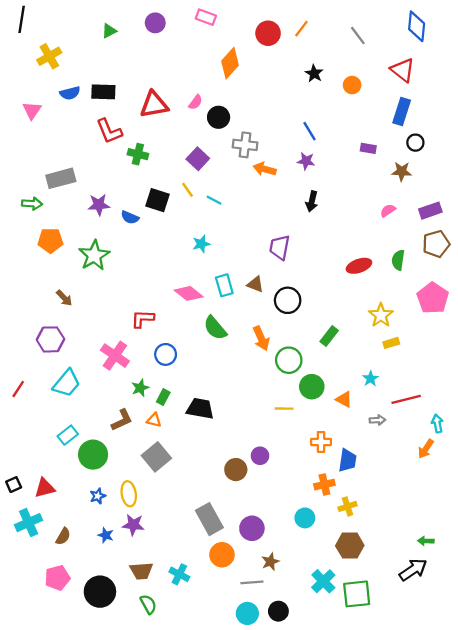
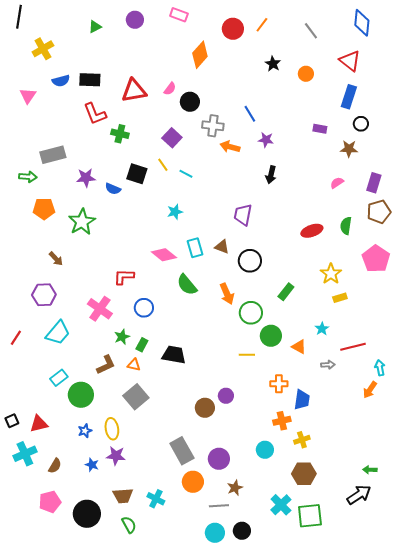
blue line: (309, 131) -> (250, 114), moved
purple rectangle: (430, 211) -> (374, 183), turned -54

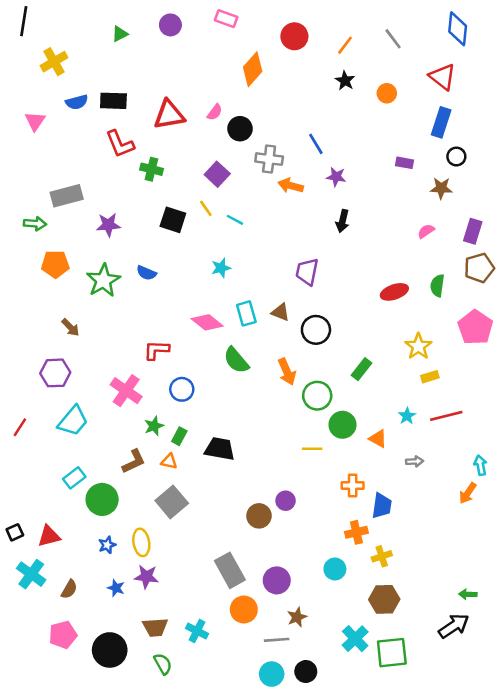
orange line: (262, 25) -> (345, 45), moved
blue semicircle: (113, 189) -> (146, 273), moved
red line: (353, 347) -> (446, 416), moved
cyan cross: (25, 454) -> (31, 574), turned -30

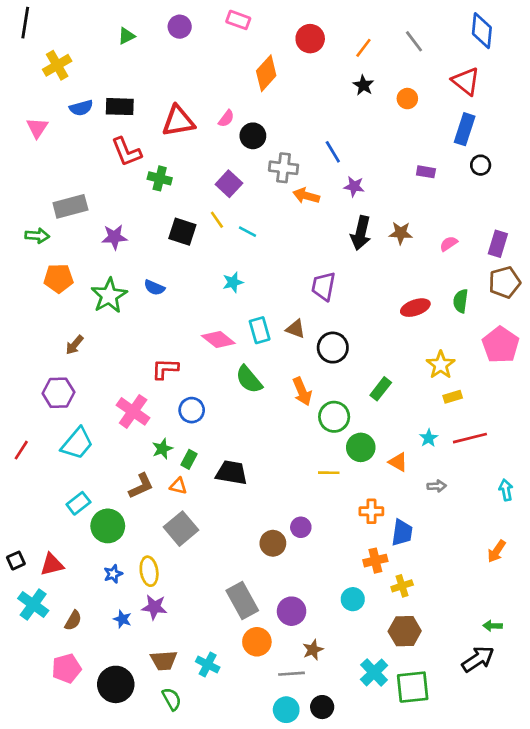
brown star: (441, 188) -> (401, 233), moved
black arrow: (342, 221) -> (361, 233), size x1.4
brown arrow: (70, 327) -> (74, 345), turned 84
orange arrow: (468, 493) -> (497, 551), moved

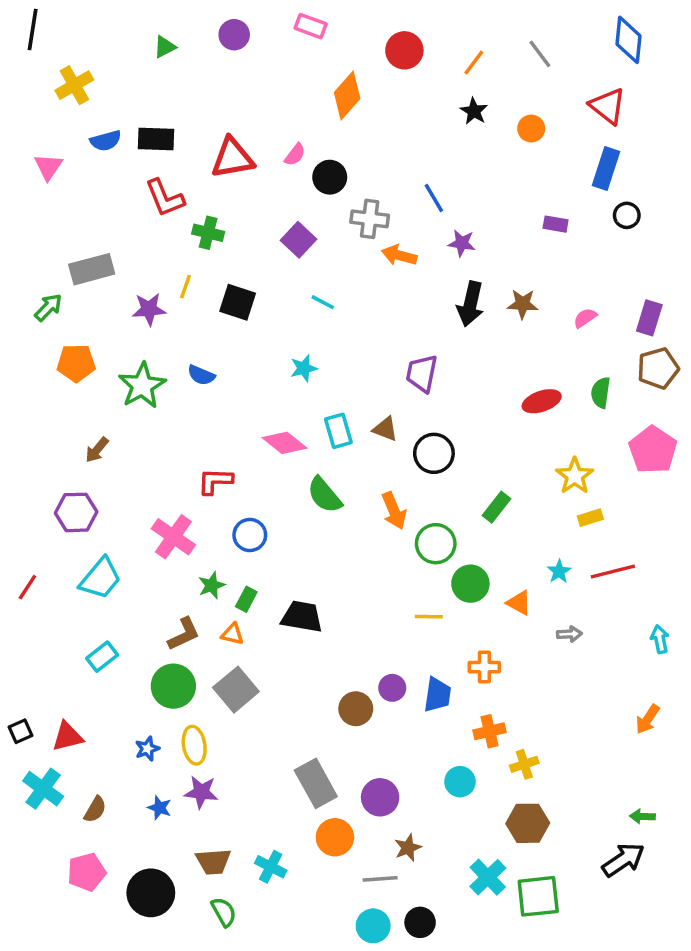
yellow line: (217, 220) -> (186, 287), moved, turned 54
green arrow: (37, 236) -> (48, 307), turned -50
green circle: (108, 526) -> (173, 686), moved
blue trapezoid: (402, 533) -> (437, 695), moved

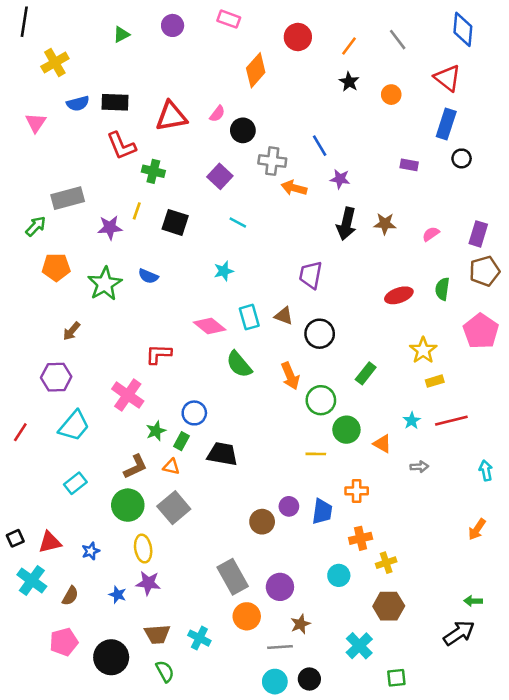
blue circle: (250, 535) -> (194, 413), moved
blue star: (147, 749) -> (91, 551), moved
green square: (538, 896) -> (396, 678), moved, size x0.6

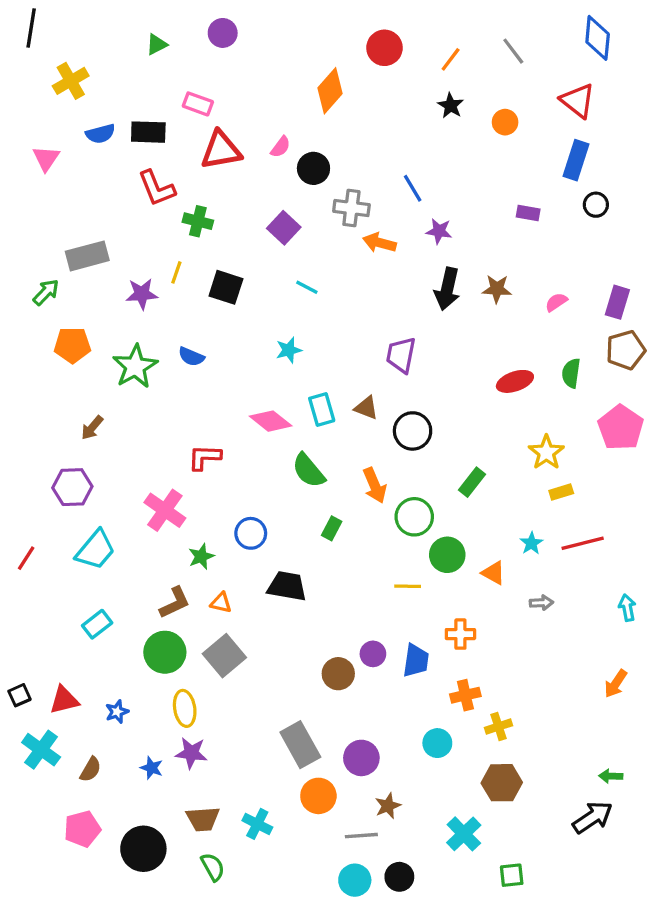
pink rectangle: (229, 19) -> (198, 104), moved
green rectangle: (181, 441) -> (332, 528), moved

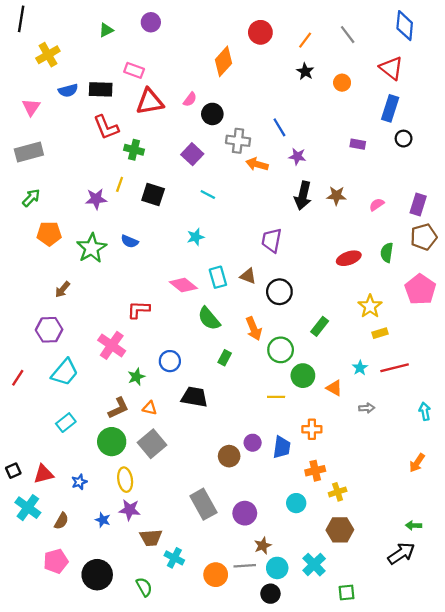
gray rectangle: (87, 256) -> (29, 152), moved
orange circle: (318, 796) -> (216, 575), moved
brown trapezoid: (203, 819) -> (151, 538), moved
cyan circle: (355, 880) -> (277, 568), moved

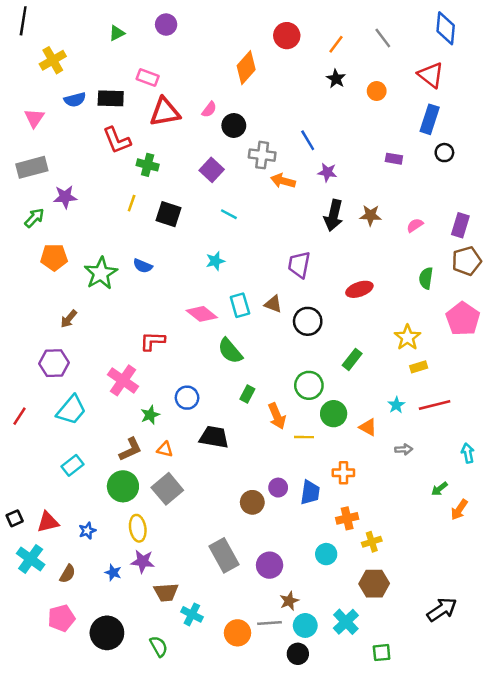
purple star: (96, 199) -> (65, 197), moved
red ellipse: (349, 258) -> (359, 289), moved
orange arrow: (254, 329) -> (277, 416), moved
green arrow: (414, 525) -> (439, 489), moved, turned -40

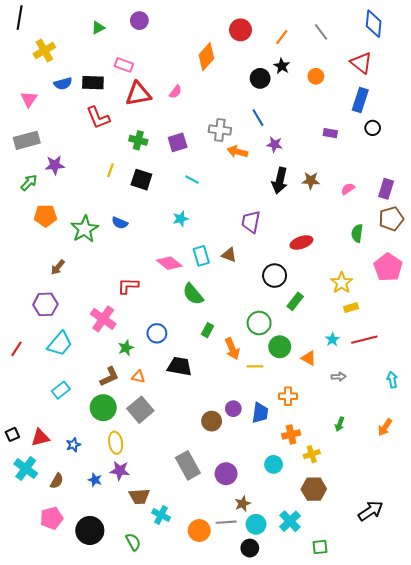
black circle: (234, 125) -> (260, 78), moved
green cross: (148, 165) -> (138, 140), moved
purple square: (212, 170) -> (178, 142), turned 30
black circle: (308, 321) -> (275, 276), moved
green arrow: (439, 489) -> (340, 424), moved, turned -32

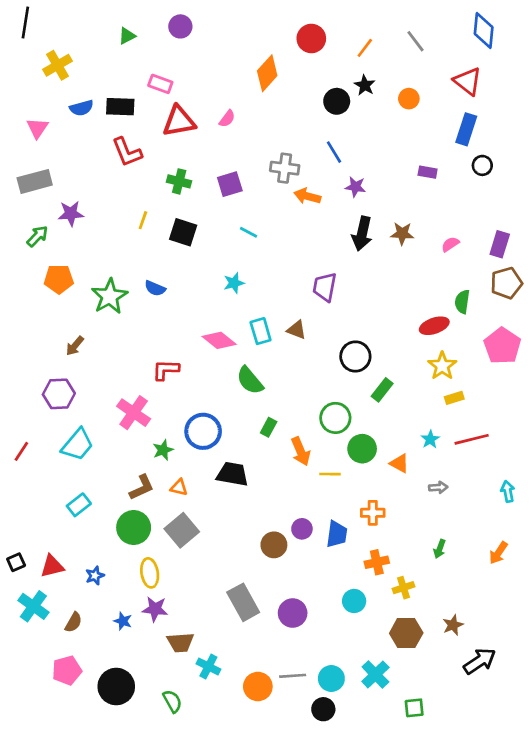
red ellipse: (301, 243) -> (434, 326), moved
blue circle: (157, 333) -> (203, 431), size x1.4
brown star: (243, 504) -> (453, 625), moved

